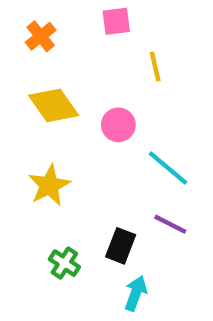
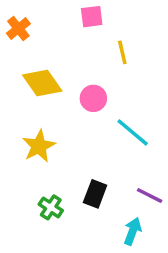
orange cross: (41, 36) -> (18, 28), moved
purple line: (170, 224) -> (150, 195), moved
cyan arrow: (136, 293) -> (133, 231), moved

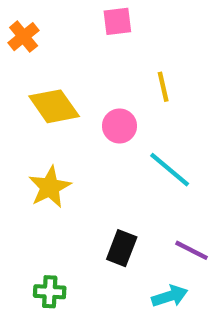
yellow line: (122, 52) -> (163, 87), moved
green cross: (51, 207) -> (50, 292), moved, turned -30
cyan arrow: (133, 231) -> (170, 296), turned 52

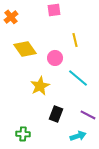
yellow star: (50, 187) -> (40, 86), moved

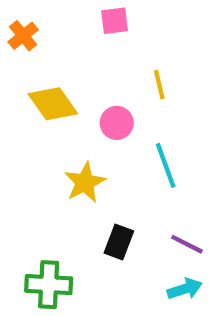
cyan line: (78, 78) -> (166, 165), turned 30
green cross: (23, 134) -> (49, 285), size x1.5
cyan arrow: (78, 136) -> (185, 289), moved

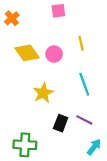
pink circle: (117, 123) -> (54, 54), moved
purple line: (187, 244) -> (84, 120), moved
cyan arrow: (185, 289) -> (94, 147), turned -35

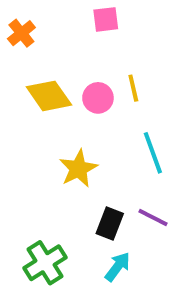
yellow line: (81, 43) -> (133, 88), moved
green cross: (25, 145) -> (45, 263), turned -35
cyan arrow: (94, 147) -> (118, 267), moved

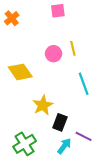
yellow diamond: (49, 96) -> (20, 72), moved
yellow star: (78, 169) -> (43, 105), moved
purple line: (153, 218) -> (84, 136), moved

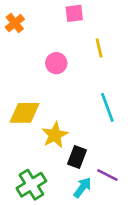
yellow line: (73, 48) -> (99, 48), moved
pink circle: (54, 54) -> (56, 63), moved
yellow diamond: (20, 72) -> (24, 113), moved, turned -55

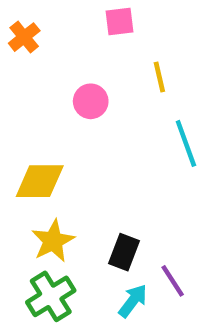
cyan line: (107, 107) -> (186, 143), moved
yellow star: (55, 135) -> (53, 241), moved
purple line: (107, 175) -> (173, 281), turned 30

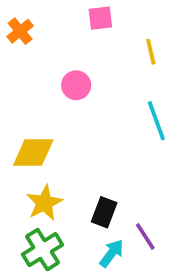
yellow line: (159, 77) -> (151, 52), moved

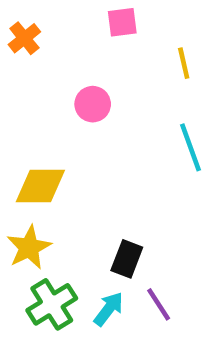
yellow star: (44, 203) -> (29, 247), moved
purple line: (145, 236) -> (159, 304), moved
cyan arrow: (112, 253) -> (109, 309), moved

